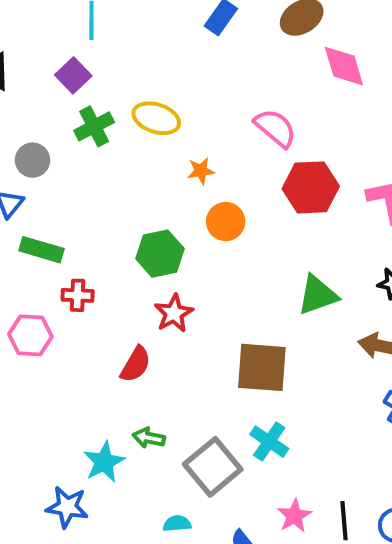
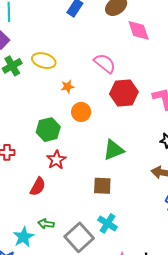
green triangle: (318, 295) -> (114, 150), moved
brown square: (262, 367) -> (102, 186), size x0.7

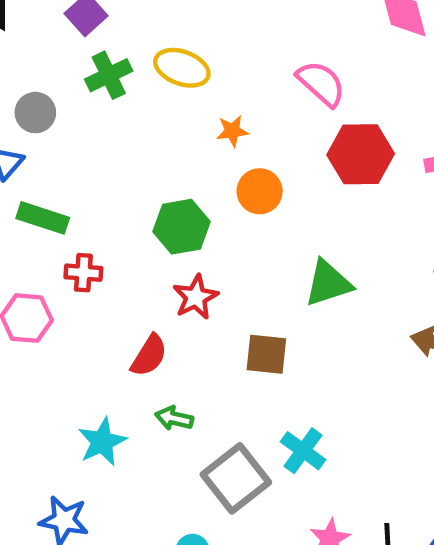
brown square: (102, 186) -> (266, 354), moved
green arrow: (46, 224) -> (174, 418), moved
cyan star: (24, 237) -> (102, 442), moved

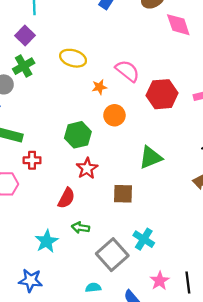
green cross: (109, 75) -> (24, 66), moved
pink semicircle: (321, 83) -> (127, 71), moved

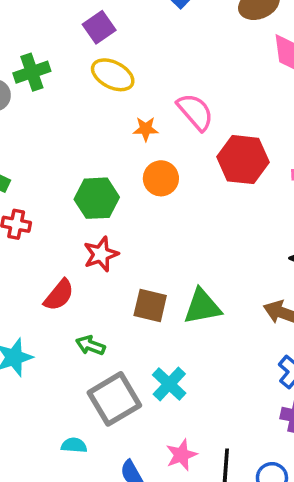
purple square: (25, 36) -> (99, 27), moved
green triangle: (151, 157) -> (202, 307), moved
green arrow: (81, 228) -> (90, 345), moved

